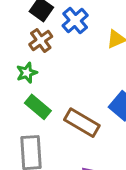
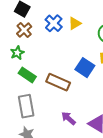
blue cross: (75, 21) -> (54, 23), moved

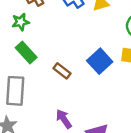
brown rectangle: (58, 82) -> (62, 71), size x0.6

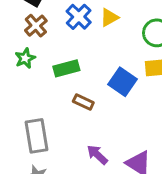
green rectangle: (26, 52) -> (66, 68), moved, turned -50

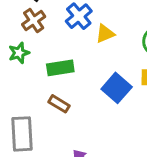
yellow triangle: (109, 17) -> (105, 34), moved
brown rectangle: (83, 102) -> (59, 104), moved

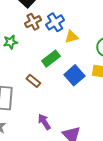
brown cross: (34, 20) -> (33, 22), moved
green rectangle: (60, 68) -> (51, 59), moved, turned -36

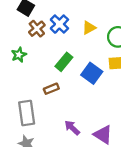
yellow triangle: (72, 37) -> (89, 28), moved
brown rectangle: (33, 81) -> (51, 89), turned -48

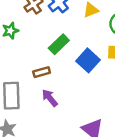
purple arrow: (72, 128) -> (50, 98), moved

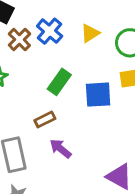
blue square: (88, 60) -> (98, 95), turned -35

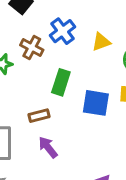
brown cross: (19, 40) -> (32, 47), moved, turned -30
green rectangle: (59, 82) -> (61, 82), turned -30

